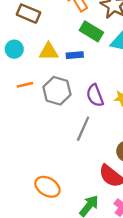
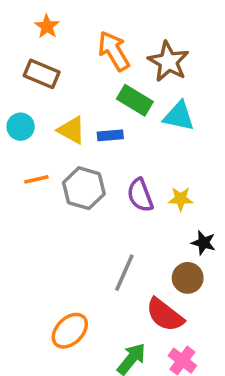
yellow triangle: (49, 52) -> (72, 130), turned 30
gray line: (83, 129) -> (124, 273), moved
orange ellipse: (47, 187) -> (70, 331), turned -75

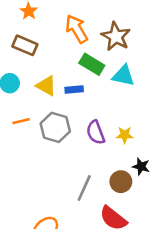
brown circle: (188, 278) -> (121, 182), moved

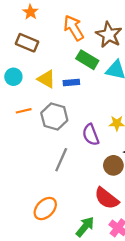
purple semicircle: (96, 132) -> (91, 135), moved
gray line: (84, 188) -> (61, 160), moved

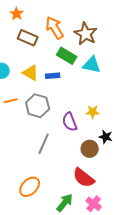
brown rectangle: (27, 43) -> (28, 38), moved

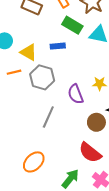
yellow triangle: (31, 73) -> (29, 52), moved

